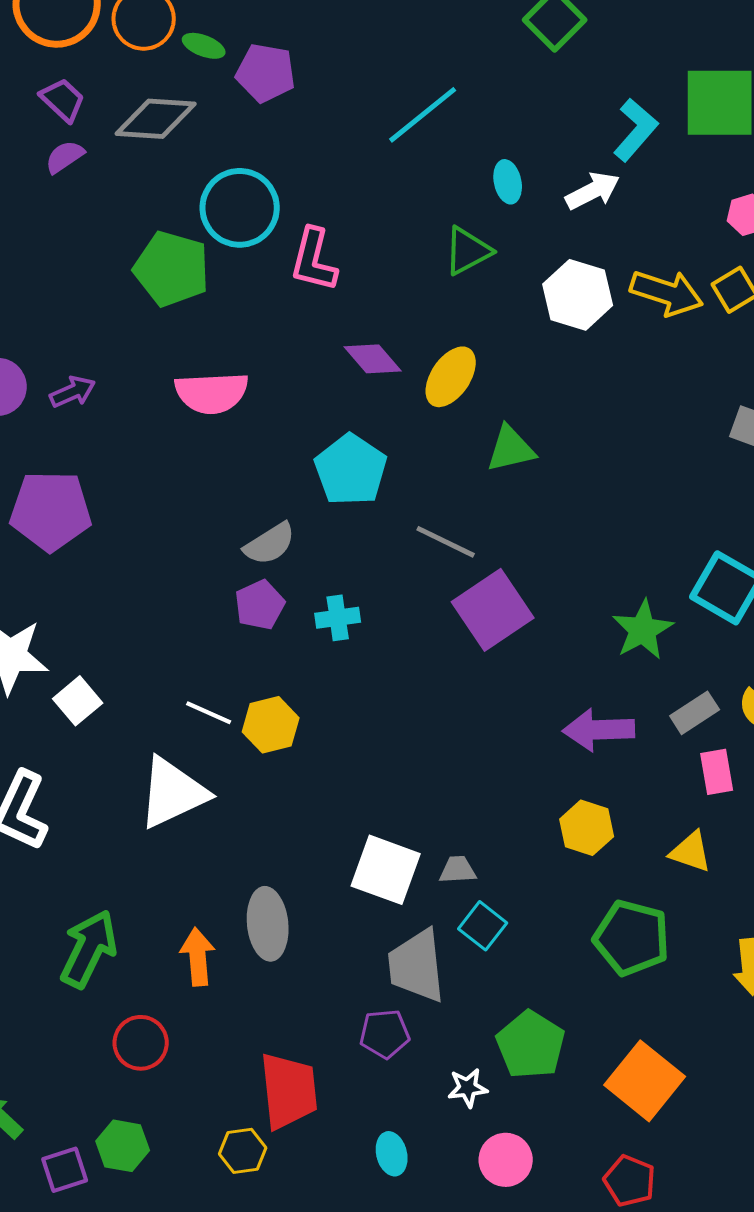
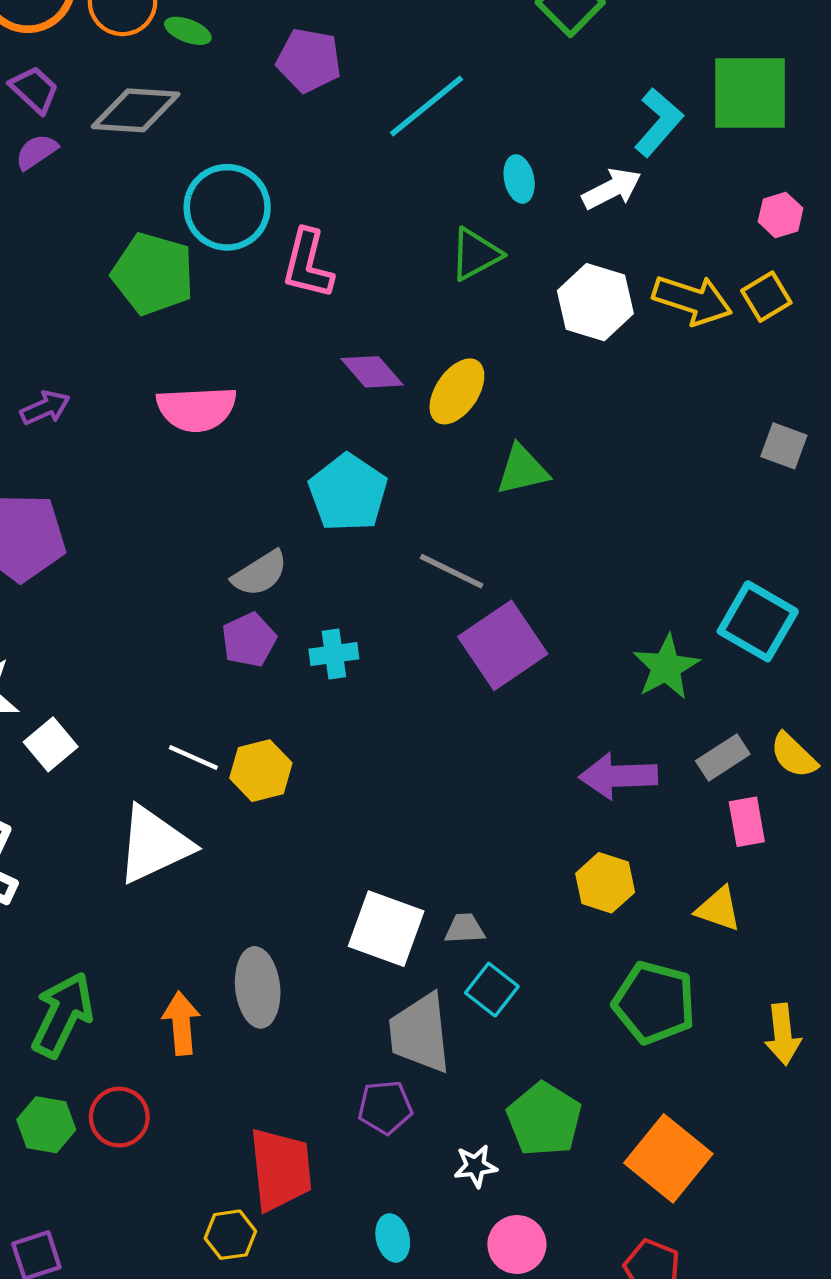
purple pentagon: (266, 73) -> (309, 60), moved
green hexagon: (123, 1146) -> (46, 1125), moved

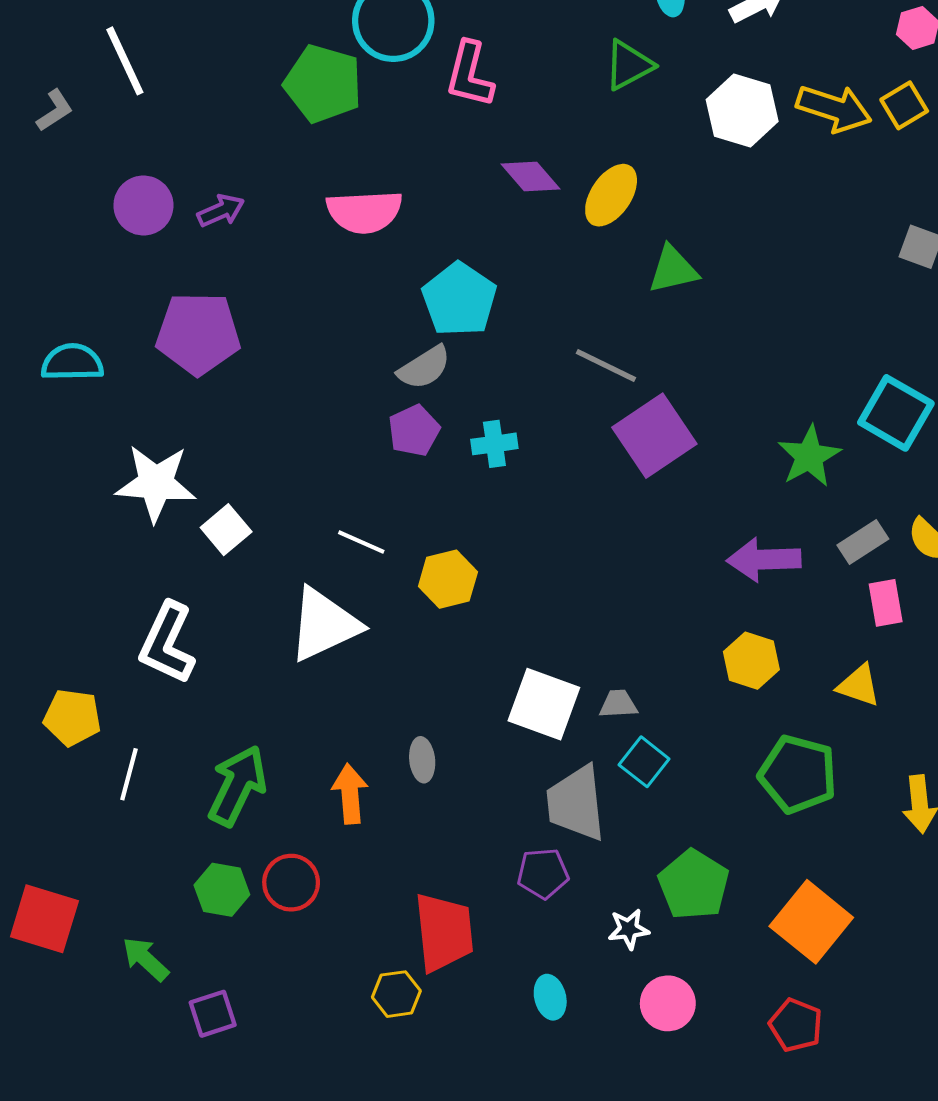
cyan pentagon: (348, 493) -> (459, 299), moved
yellow hexagon: (261, 771) -> (448, 579), moved
gray ellipse: (258, 987) -> (422, 760), size x0.6

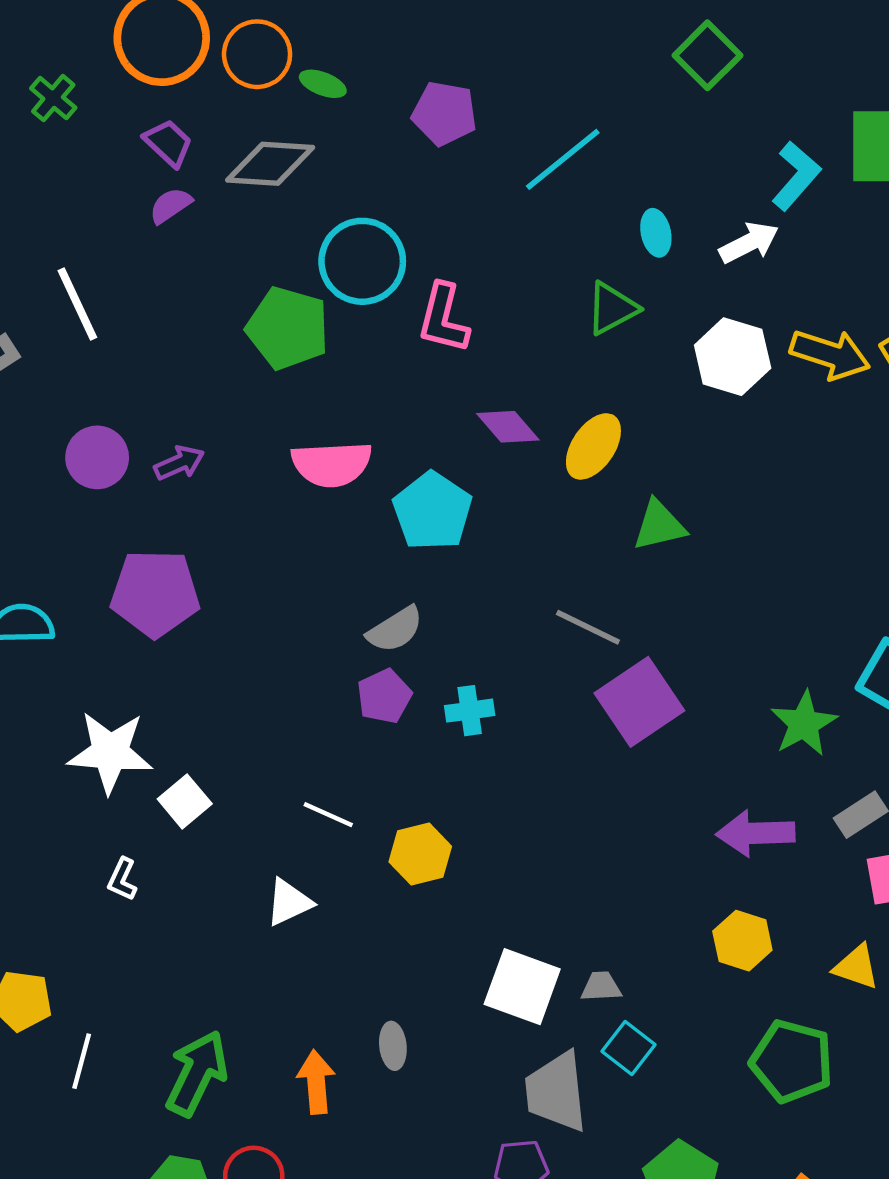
cyan pentagon: (459, 299) -> (432, 511), moved
white triangle: (324, 625) -> (289, 902), size x0.6
white L-shape: (167, 643) -> (122, 879), moved, size x0.5

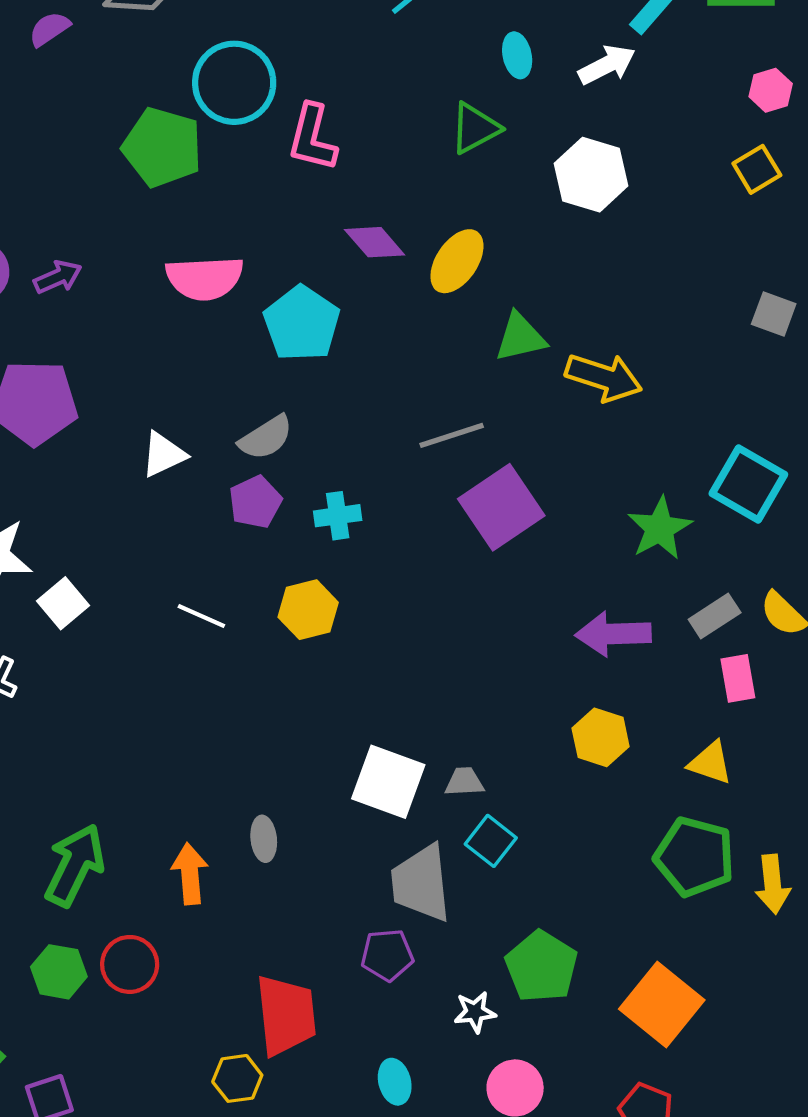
yellow arrow: (830, 354) -> (604, 377), moved
gray line: (588, 627) -> (452, 435), turned -44
yellow hexagon: (420, 854) -> (308, 610), moved
white triangle: (289, 902) -> (163, 454), moved
green pentagon: (792, 1061) -> (695, 857), moved

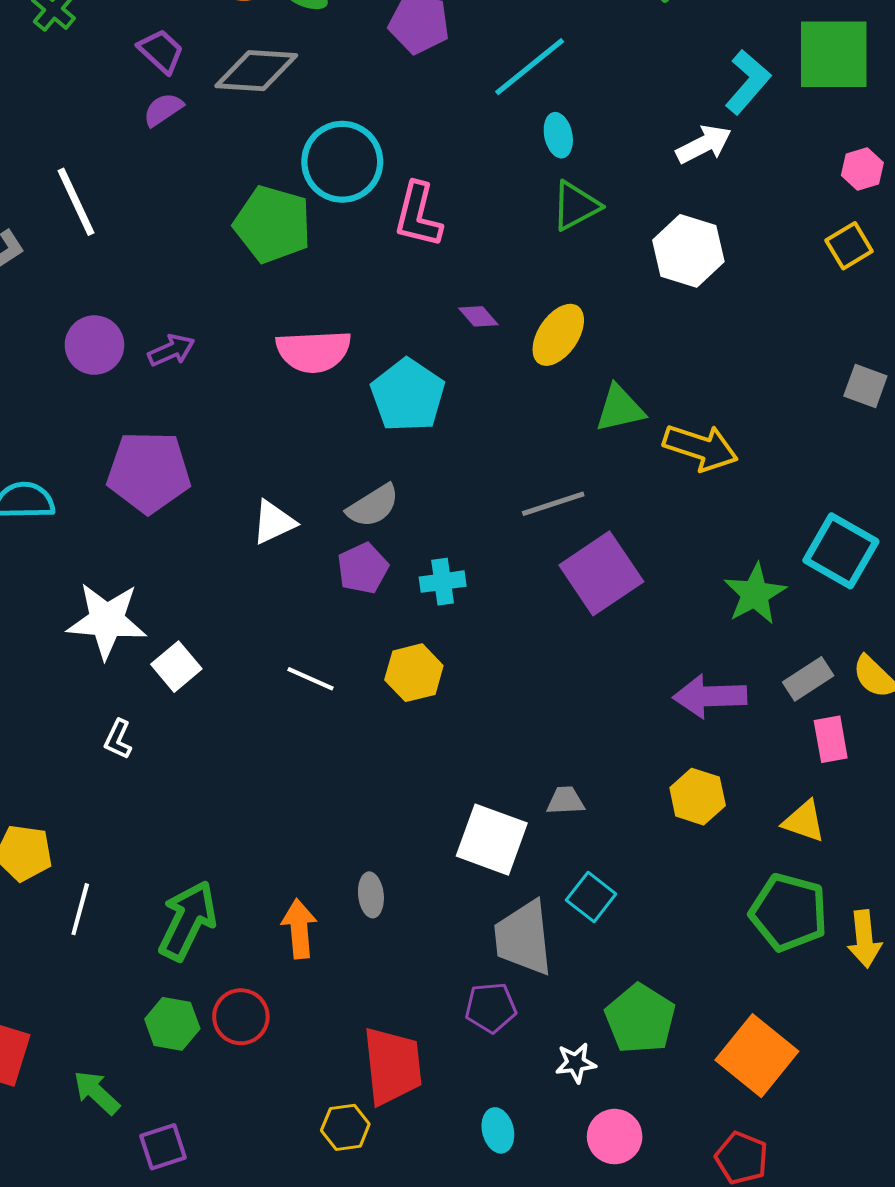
cyan ellipse: (517, 55) -> (558, 135), moved
purple diamond: (375, 242) -> (478, 316), size x0.7
gray trapezoid: (464, 782) -> (565, 801), moved

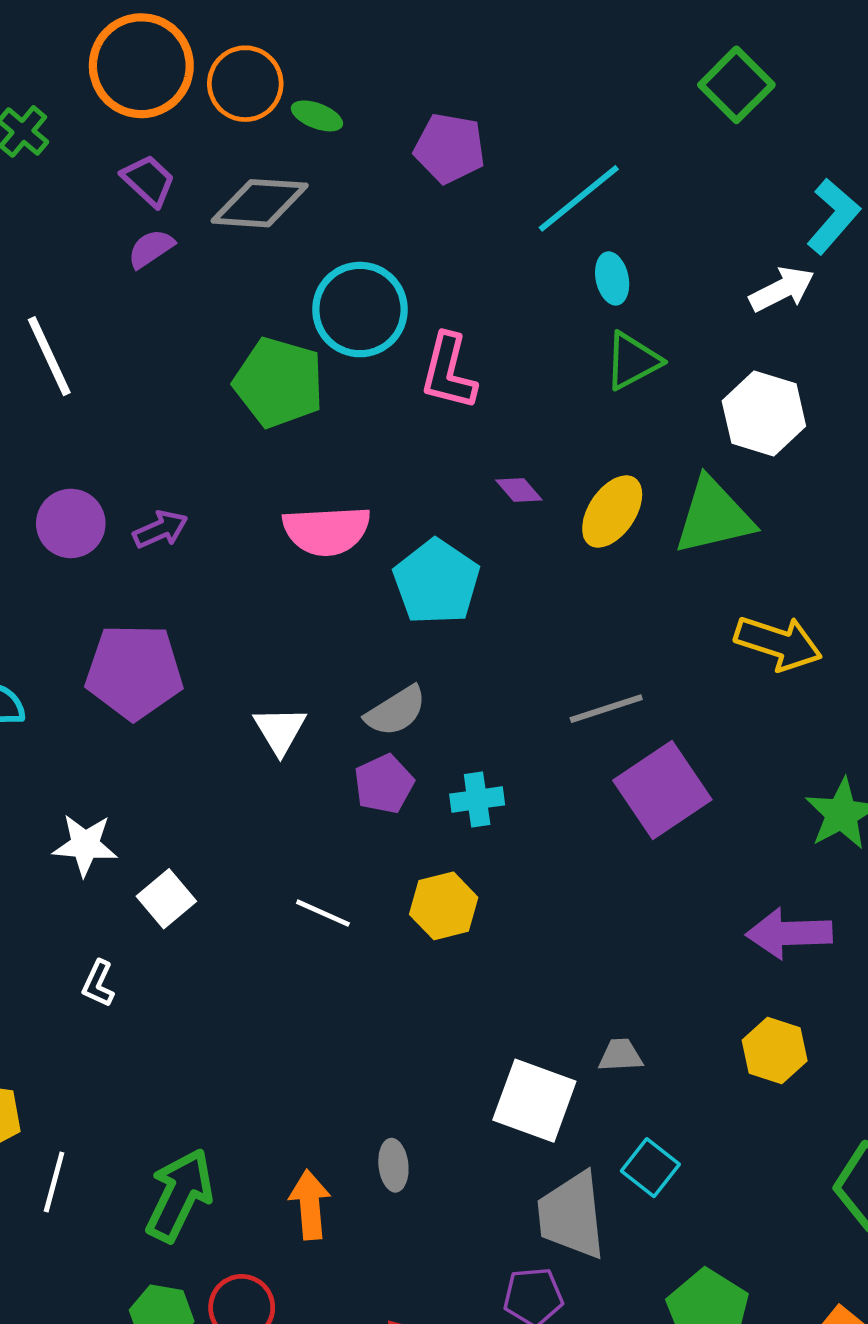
green triangle: (620, 409) -> (714, 516), moved, size x1.4
white triangle: (274, 522) -> (280, 730), turned -36
white star: (107, 620) -> (85, 845), size x0.7

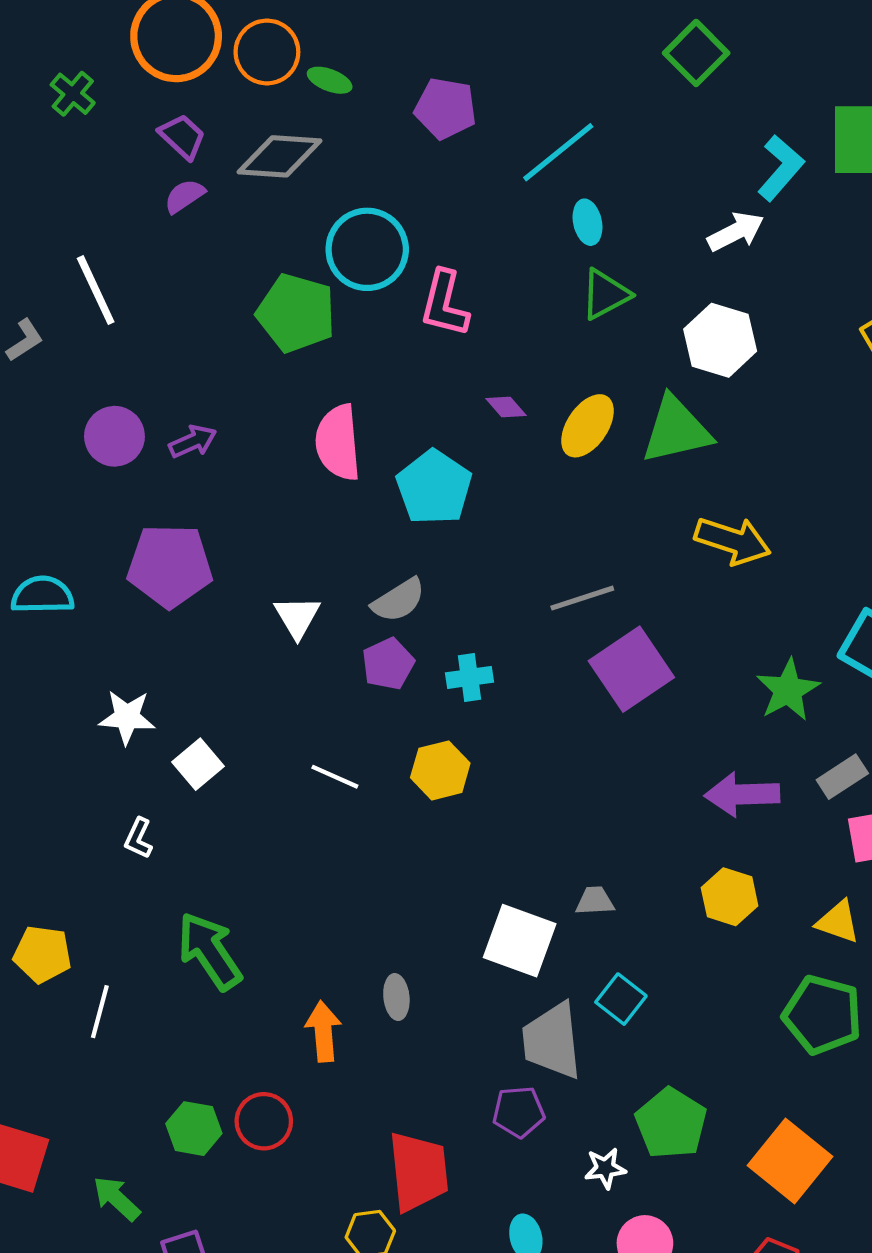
pink semicircle: (327, 531) -> (338, 443), turned 88
green arrow: (180, 1195) -> (210, 951), moved, turned -60

